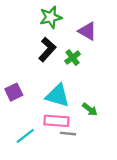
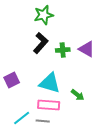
purple triangle: (87, 31) -> (87, 49), moved
green cross: (73, 58) -> (63, 50), turned 32
gray line: (68, 134) -> (43, 121), moved

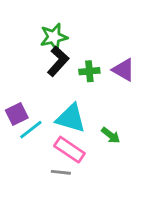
green star: (44, 15) -> (54, 37), moved
pink rectangle: (49, 105) -> (69, 150), turned 30
cyan line: (22, 118) -> (31, 130), moved

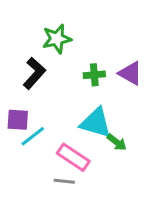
black L-shape: (58, 61) -> (34, 73), moved
purple square: (17, 114) -> (18, 120), turned 30
cyan triangle: (71, 118) -> (96, 123), moved

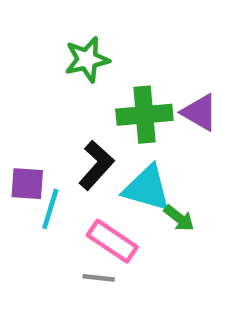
black L-shape: (34, 73) -> (96, 165), moved
green cross: (94, 75) -> (144, 115), size x1.6
cyan line: (33, 136) -> (50, 209), turned -35

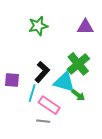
purple triangle: (200, 112) -> (85, 27), moved, turned -30
green cross: (144, 115) -> (78, 64), moved, turned -35
cyan line: (50, 209) -> (32, 93), moved

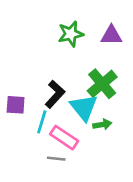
green star: (38, 26) -> (71, 34), moved
cyan triangle: (64, 82) -> (84, 107), turned 35
green arrow: (78, 95) -> (102, 124), turned -48

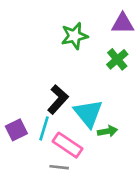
purple triangle: (111, 35) -> (123, 23), moved
green cross: (102, 84) -> (117, 59), moved, size x0.7
purple square: (16, 105) -> (16, 130), moved, turned -30

